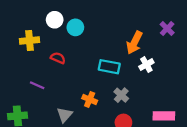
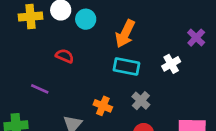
purple cross: (167, 28) -> (196, 38), moved
yellow cross: (30, 41) -> (30, 17), moved
orange arrow: (134, 43) -> (125, 34), moved

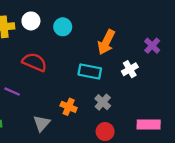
cyan circle: (86, 19) -> (63, 27), moved
orange arrow: (125, 34) -> (106, 42), moved
red semicircle: (65, 56) -> (34, 62), size x1.5

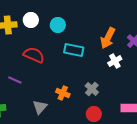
orange arrow: (106, 42) -> (108, 38), moved
cyan rectangle: (90, 72) -> (74, 50), moved

